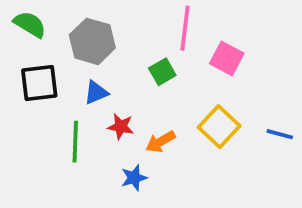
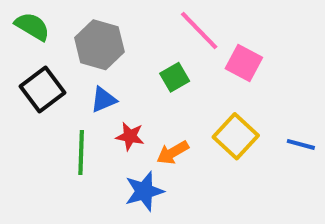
pink line: (185, 28) -> (199, 31), turned -51
black square: (39, 83) -> (42, 89), turned -30
blue star: (134, 178) -> (144, 191), size x1.4

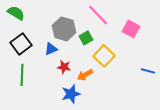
gray hexagon: (99, 45) -> (64, 29), moved
pink square: (244, 63) -> (131, 29), moved
yellow square: (236, 136) -> (104, 56), moved
green line: (81, 153) -> (22, 75), moved

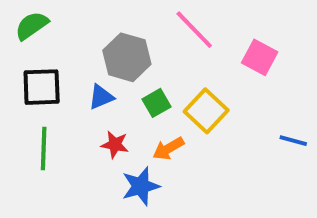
green semicircle: (16, 13) -> (32, 26), turned -66
green square: (86, 38) -> (157, 103), moved
black square: (21, 44) -> (42, 87), turned 35
red star: (64, 67) -> (115, 145), moved

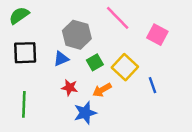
blue line: (293, 141) -> (152, 85), moved, turned 56
green line: (44, 149) -> (24, 104), moved

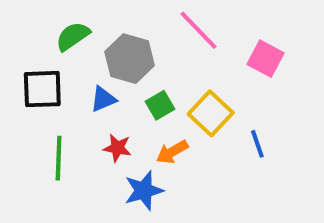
green semicircle: (19, 15) -> (73, 36), moved
green line: (24, 104) -> (59, 158), moved

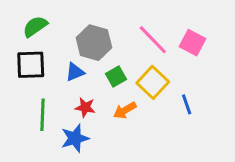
pink line: (199, 30) -> (153, 40), moved
green semicircle: (73, 36) -> (35, 26), moved
blue star: (144, 190) -> (75, 138), moved

